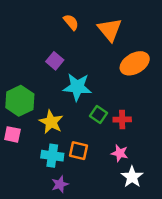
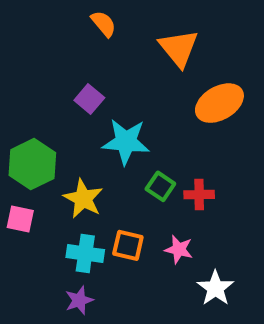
orange semicircle: (71, 22) -> (104, 24), moved
pink star: (120, 153) -> (179, 249), moved
purple star: (60, 184) -> (79, 300), moved

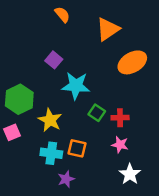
orange triangle: (179, 48) -> (108, 29), turned 35
pink square: (20, 219) -> (12, 132), turned -35
pink star: (179, 249) -> (120, 145), moved
purple star: (79, 300) -> (66, 179), moved

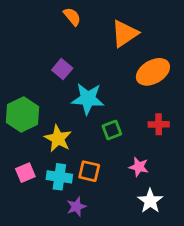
green square: (97, 113) -> (112, 130), turned 35
red cross: (120, 118) -> (159, 124), moved
pink square: (12, 132) -> (25, 173), moved

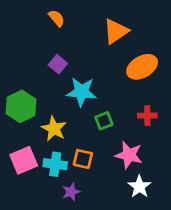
orange semicircle: (72, 17) -> (57, 18), moved
pink star: (139, 167) -> (129, 155), size x1.5
pink square: (25, 173) -> (24, 160), size x1.5

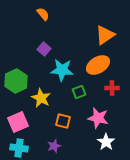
orange triangle: (116, 31) -> (105, 35), moved
orange ellipse: (142, 67) -> (98, 65), moved
cyan cross: (55, 164) -> (19, 148), moved

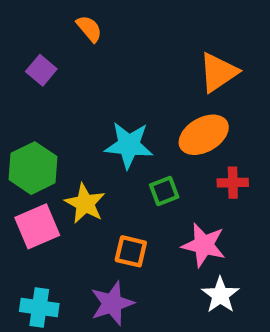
purple square: (44, 49) -> (41, 70), moved
pink square: (18, 122) -> (37, 226), moved
purple star: (54, 146) -> (112, 303), size x1.5

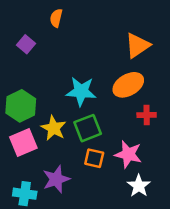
orange semicircle: (89, 29) -> (56, 18), turned -126
green square: (164, 191) -> (88, 128), moved, size x1.5
orange square: (131, 251) -> (94, 158), moved
purple star: (112, 303) -> (56, 179), moved

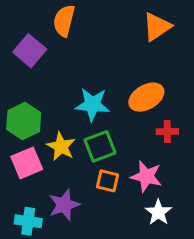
orange semicircle: (56, 18) -> (64, 21), size x1.5
purple square: (26, 44) -> (30, 51), size x1.5
orange triangle: (137, 46) -> (157, 27), moved

